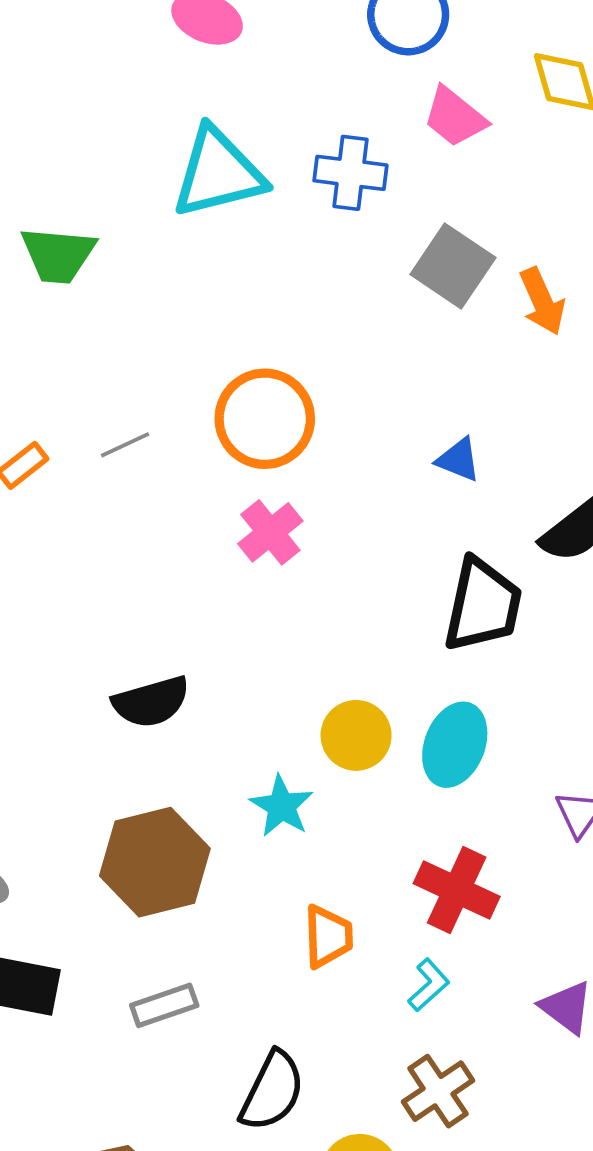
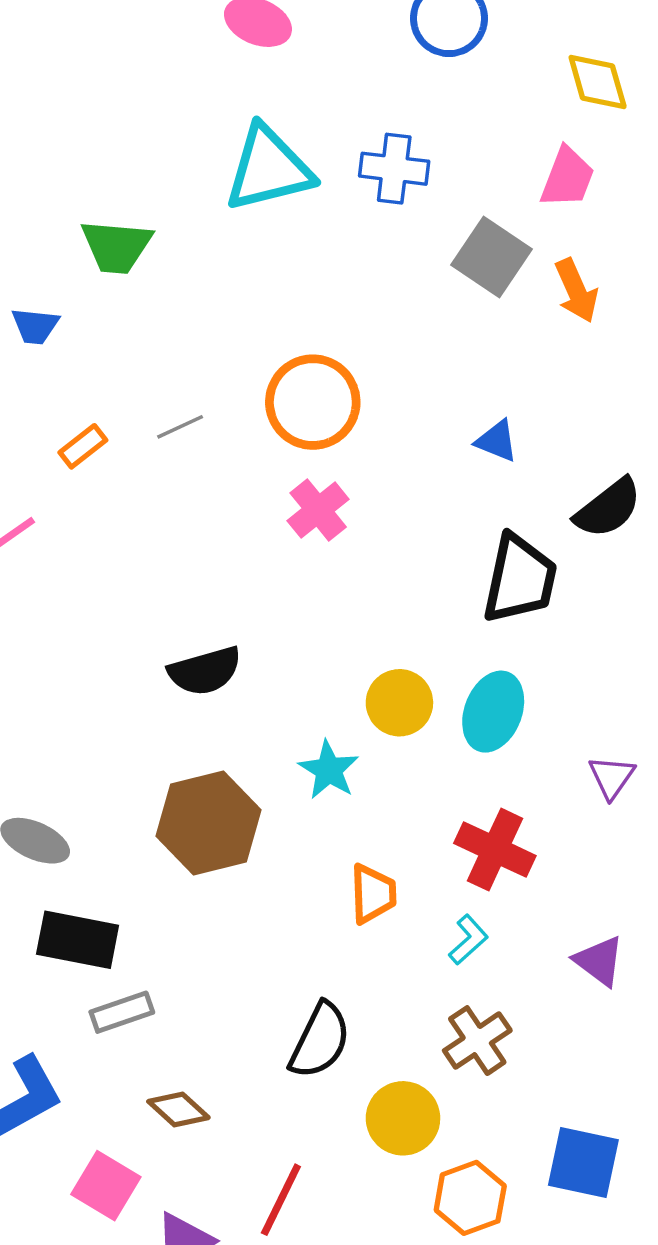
pink trapezoid: (455, 117) -> (567, 177), moved, turned -108
gray rectangle: (164, 1005) -> (122, 1012), moved

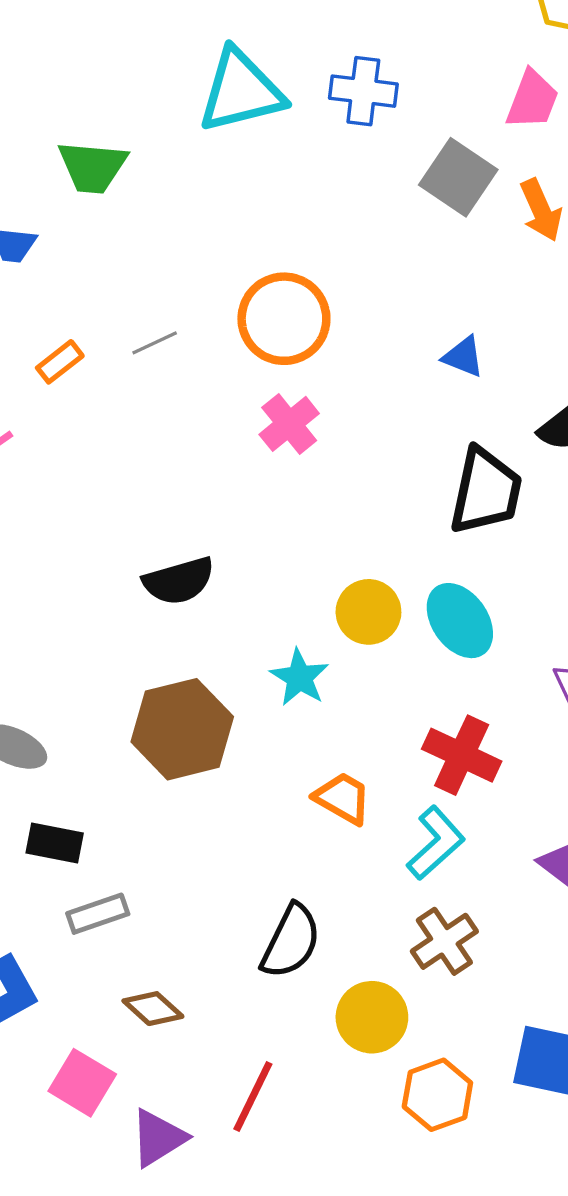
cyan ellipse: (493, 712) -> (460, 621), turned -56
orange trapezoid: (373, 894) -> (343, 798), turned -58
black rectangle: (78, 940) -> (55, 843), size x0.7
cyan L-shape: (468, 940) -> (436, 843), size x1.5

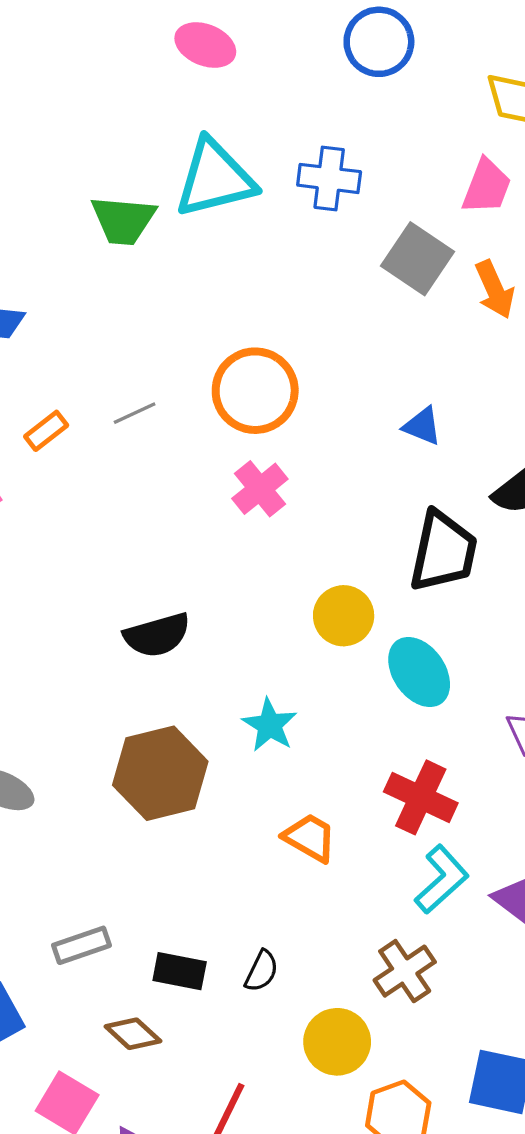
green trapezoid: (93, 167) -> (123, 220), moved
yellow circle: (368, 612) -> (344, 616), moved
black rectangle: (55, 843) -> (180, 971), moved
cyan L-shape: (436, 843) -> (442, 879), moved
black semicircle: (291, 941) -> (262, 971), size x0.6

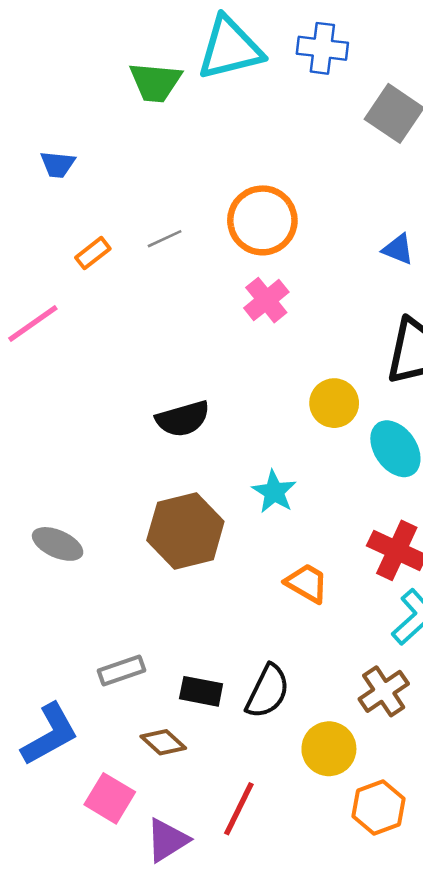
black semicircle: (262, 971) -> (268, 691), size x1.6

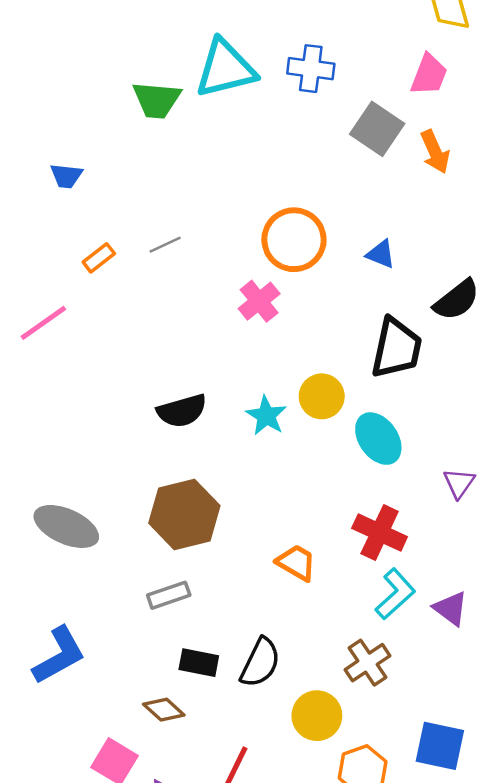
orange circle: (262, 220) -> (294, 240), moved
cyan star: (274, 492) -> (266, 416), moved
gray ellipse: (58, 544) -> (66, 526), size x1.4
gray rectangle: (122, 671) -> (169, 595), moved
blue L-shape: (50, 734) -> (59, 655), moved

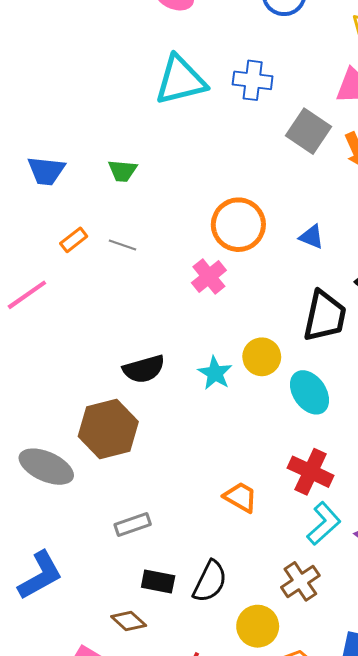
green trapezoid: (157, 100) -> (122, 171), moved, size x0.7
blue trapezoid: (66, 176) -> (46, 171), size x1.4
gray line: (165, 245) -> (122, 245), moved, turned 44
brown hexagon: (184, 514) -> (108, 429), moved

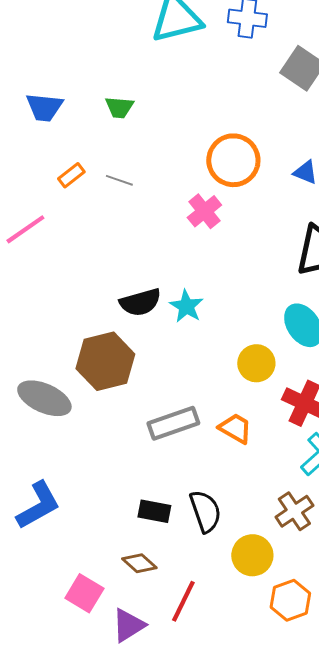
yellow circle: (262, 357) -> (256, 363), moved
cyan star: (215, 373) -> (186, 306), moved
gray rectangle: (133, 525) -> (173, 423), moved, size x1.4
black semicircle: (210, 581) -> (205, 511), turned -45
brown diamond: (129, 621) -> (139, 563), moved

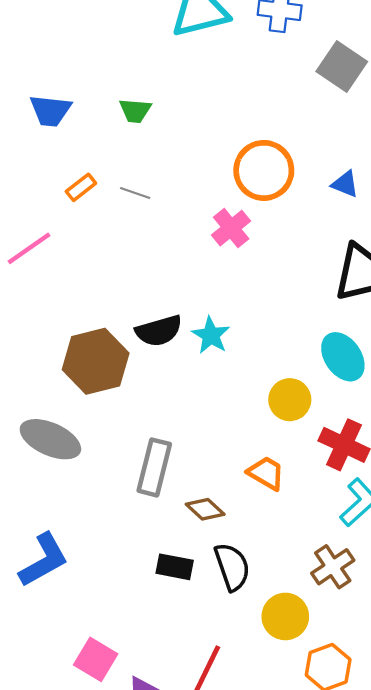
brown hexagon: (105, 361) -> (96, 361), moved
gray rectangle: (173, 423) -> (154, 467), moved, turned -57
brown diamond: (139, 563) -> (205, 509), moved

